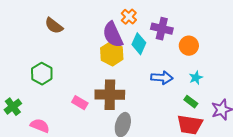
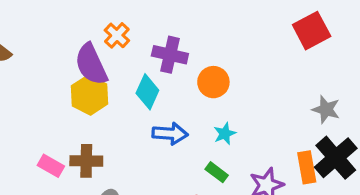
cyan diamond: (139, 44) -> (147, 92), moved
brown cross: (110, 95) -> (86, 161), size x0.7
pink rectangle: (80, 103) -> (51, 166), moved

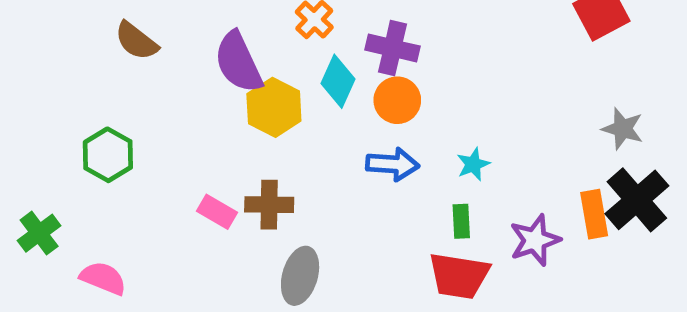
purple semicircle: (91, 64) -> (238, 62), moved
orange circle: (213, 82) -> (397, 100), moved
cyan diamond: (147, 92) -> (338, 81), moved
green rectangle: (217, 172) -> (461, 221), turned 50

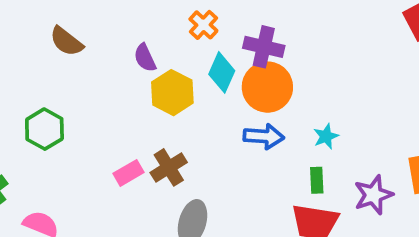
purple semicircle: (238, 62) -> (145, 58), size x0.6
orange circle: (397, 100) -> (267, 87), size x1.4
brown cross: (269, 205) -> (169, 167), turned -33
pink rectangle: (217, 212) -> (129, 173), turned -60

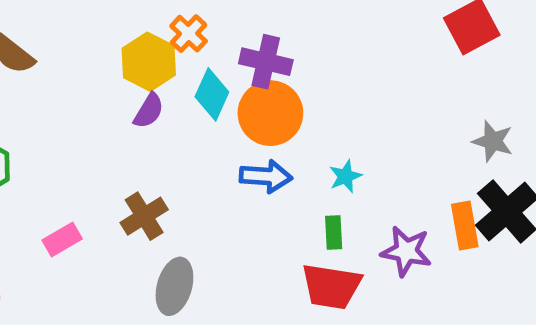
purple semicircle: (145, 58) -> (149, 111), moved, turned -124
yellow hexagon: (172, 93) -> (149, 62), moved
pink rectangle: (129, 173) -> (62, 240), moved
purple star: (373, 195) -> (406, 251), turned 30

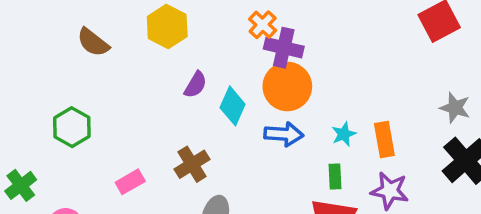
orange cross: (189, 34) -> (263, 25), moved
yellow hexagon: (149, 62) -> (167, 26), moved
cyan diamond: (212, 94) -> (233, 106), moved
orange rectangle: (465, 225) -> (384, 139), moved

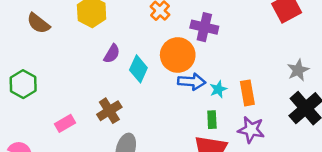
purple cross: (284, 48) -> (204, 27), moved
gray star: (455, 108) -> (298, 70), turned 30
blue arrow: (284, 134) -> (192, 82), moved

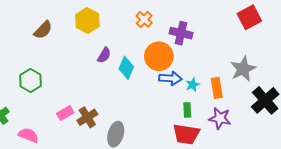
brown semicircle: (38, 23) -> (43, 30), turned -84
gray star: (298, 70) -> (243, 69), moved, size x1.4
brown cross: (109, 111) -> (87, 117), moved

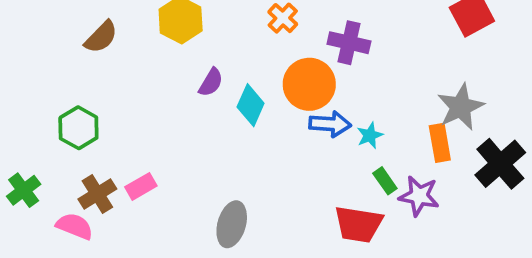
orange rectangle: (217, 88) -> (440, 143), moved
green rectangle: (187, 110) -> (385, 181), moved, turned -32
brown cross: (87, 117) -> (97, 194), moved

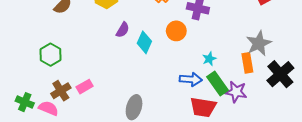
orange circle: (309, 84) -> (176, 31), size x0.7
blue arrow: (330, 124) -> (191, 79), moved
green rectangle: (385, 181) -> (217, 84), size x1.6
green cross: (24, 190) -> (25, 102), moved, turned -30

